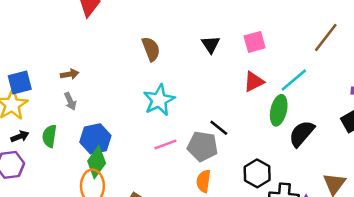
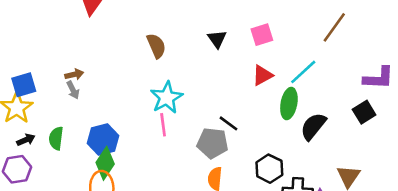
gray arrow: (70, 101) -> (73, 90), moved
pink line: (165, 145) -> (163, 125), moved, turned -75

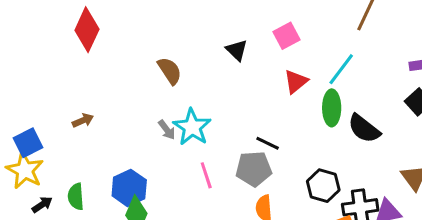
gray arrow: (73, 90) -> (167, 130), moved
pink line: (163, 125) -> (206, 175), moved
black semicircle: (313, 126) -> (364, 129), turned -80

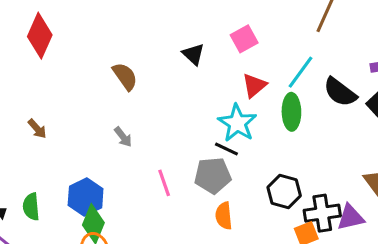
brown arrow: (83, 120) -> (37, 129), turned 72
cyan star: (192, 127) -> (237, 123), moved
black semicircle: (364, 129) -> (340, 92), moved

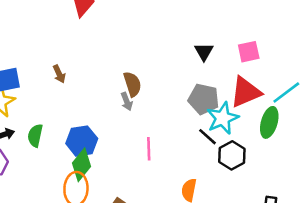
brown semicircle: (125, 76) -> (132, 84), moved
red triangle: (254, 85) -> (246, 92), size x1.5
gray pentagon: (213, 175) -> (204, 99), moved
black hexagon: (284, 191) -> (232, 155), moved

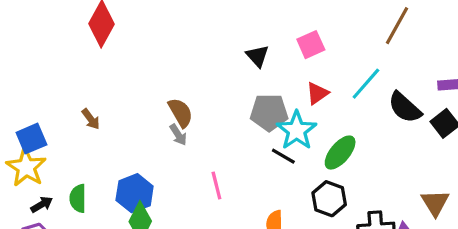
red triangle: (246, 92) -> (317, 93), size x0.6
green ellipse: (269, 122) -> (340, 153), moved, turned 36
black hexagon: (232, 155) -> (329, 199), moved

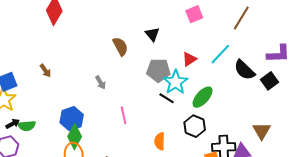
pink square: (311, 45) -> (194, 14), moved
brown semicircle: (181, 113) -> (120, 46), moved
green semicircle: (78, 198) -> (27, 126), moved, turned -96

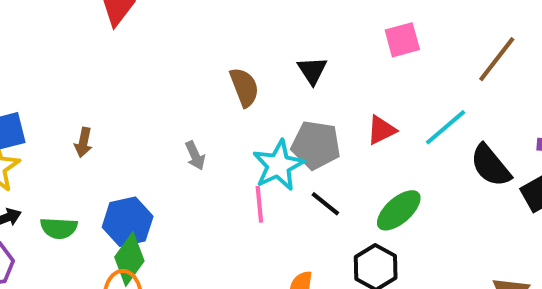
brown arrow: (45, 71) -> (83, 142), moved, turned 40
cyan star: (175, 82) -> (278, 165), moved
pink line: (124, 115) -> (259, 204), moved
green semicircle: (27, 126) -> (59, 228), moved

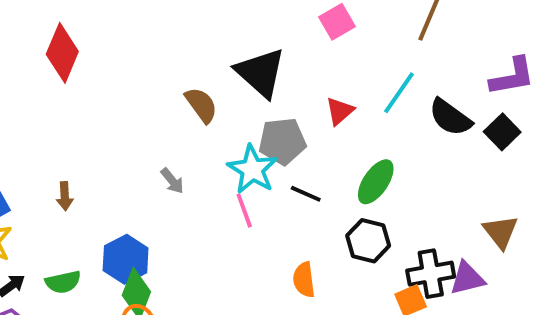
black triangle: (312, 70) -> (261, 73), size x1.8

